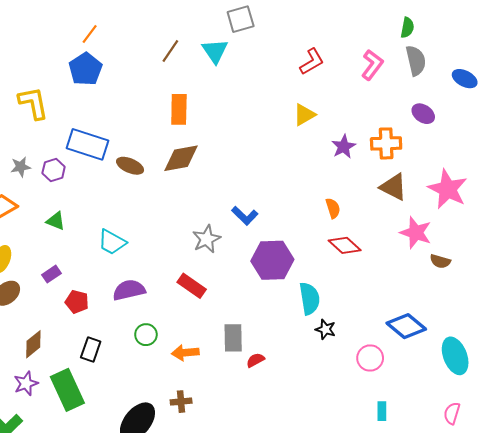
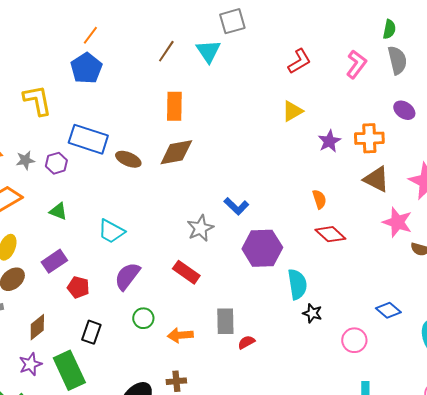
purple rectangle: (51, 274) -> (54, 261), size x1.4
purple semicircle: (129, 290) -> (127, 276), turned -40
blue diamond: (406, 326) -> (388, 310), size x0.7

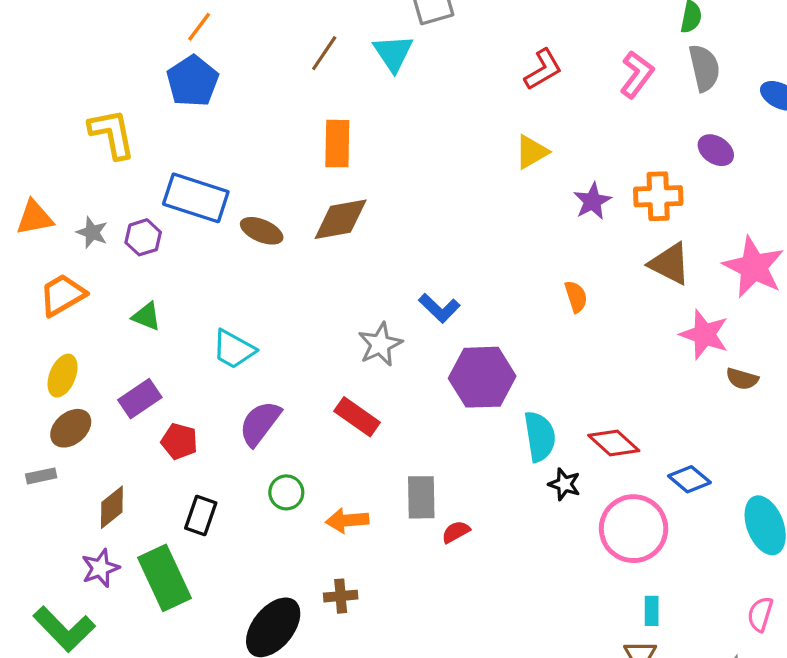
gray star: (25, 160) -> (92, 232), turned 30
red diamond: (330, 234) -> (614, 443), moved
pink circle: (354, 340) -> (634, 529), size x1.6

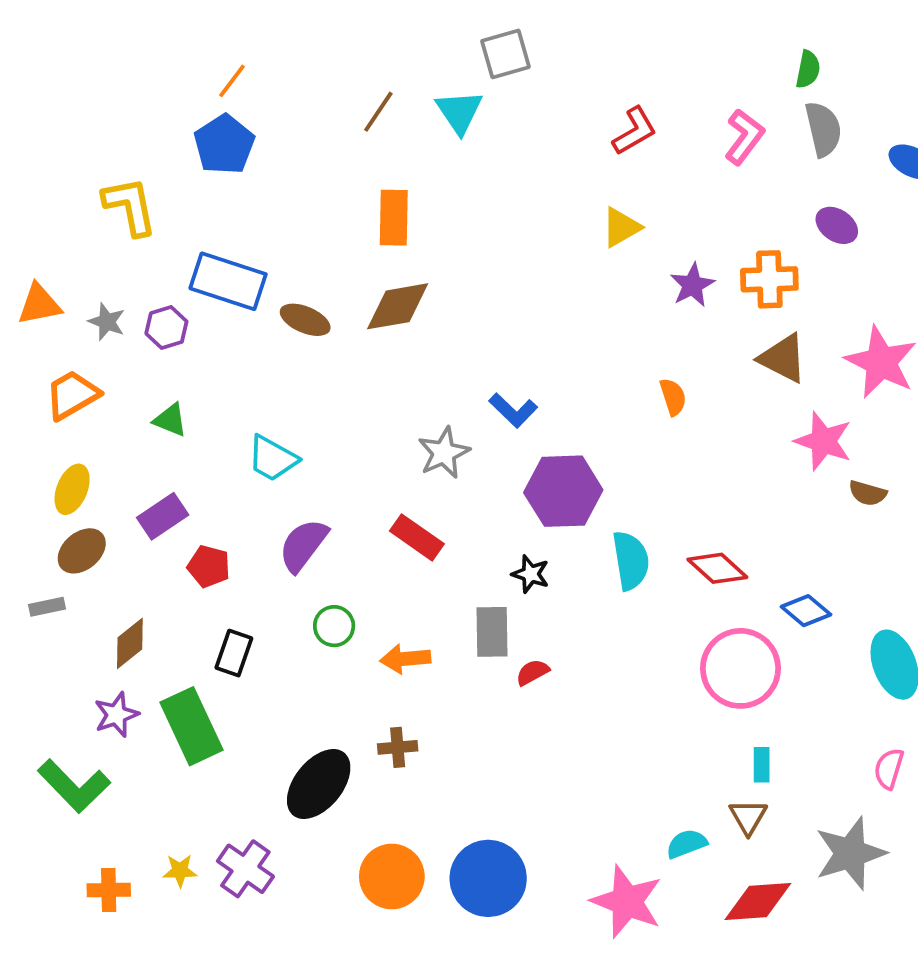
black star: (564, 484) -> (531, 574), moved

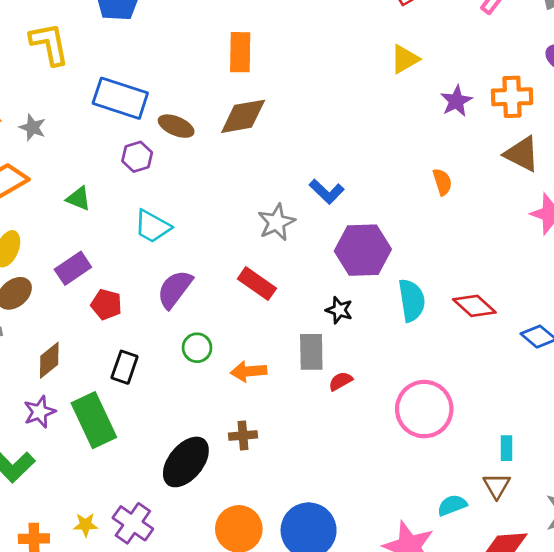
purple hexagon: (166, 327) -> (137, 157), moved
pink circle: (740, 668) -> (424, 409), moved

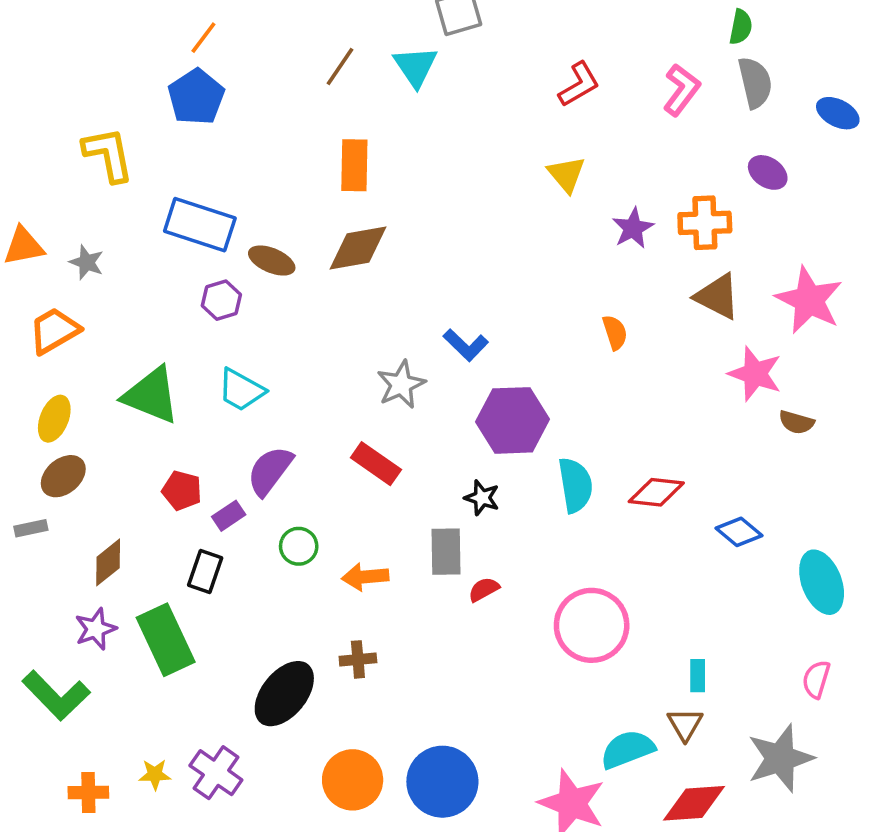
yellow triangle: (405, 59) -> (566, 174), turned -40
green triangle: (79, 199) -> (151, 395), moved, size x1.8
purple rectangle: (73, 268) -> (229, 516), moved, size x0.7
red diamond: (474, 306) -> (656, 492), turned -36
cyan semicircle: (452, 505) -> (628, 749), size x1.4

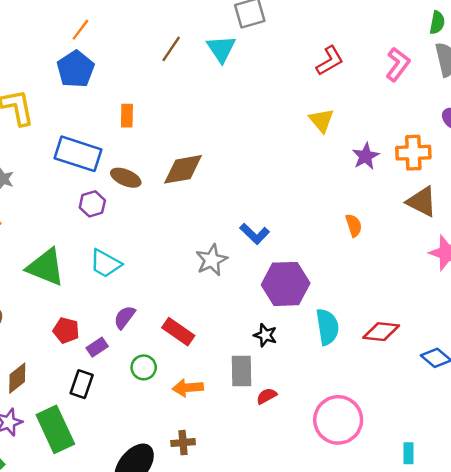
orange rectangle: (354, 165) -> (127, 116), moved, size x0.7
red rectangle: (376, 464) -> (178, 332), moved
purple semicircle: (270, 471) -> (125, 317), size x0.7

